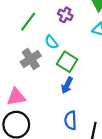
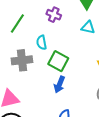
cyan semicircle: (51, 42) -> (42, 42), turned 32
gray cross: (31, 59) -> (22, 60), turned 30

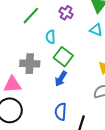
gray cross: (22, 60) -> (30, 64), moved

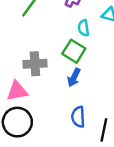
cyan semicircle: (50, 37) -> (84, 28), moved

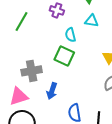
blue arrow: (74, 78) -> (52, 91), moved

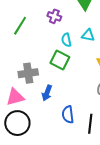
cyan triangle: (92, 21) -> (88, 35), moved

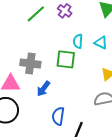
purple cross: (54, 16) -> (65, 11), moved
green square: (60, 60) -> (66, 59), turned -36

